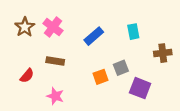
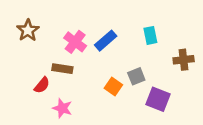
pink cross: (53, 27) -> (75, 42), moved
red semicircle: (27, 76) -> (42, 85), moved
orange square: (101, 77) -> (113, 87), turned -35

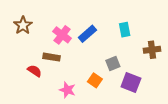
red semicircle: (42, 85) -> (35, 71), turned -96
orange square: (113, 87) -> (95, 80), moved
pink star: (62, 108) -> (67, 90), moved

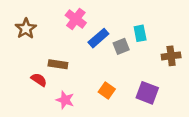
pink cross: (62, 35) -> (76, 19), moved
gray square: (113, 63) -> (121, 46), moved
pink star: (67, 90) -> (65, 100), moved

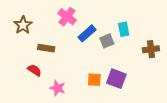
brown rectangle: (58, 64) -> (46, 48), moved
orange square: (107, 90) -> (94, 80), turned -32
purple square: (147, 93) -> (116, 79), moved

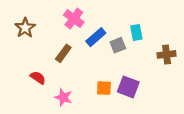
brown rectangle: (46, 48) -> (63, 53), moved, turned -63

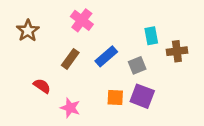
blue rectangle: (96, 37) -> (106, 56), moved
gray square: (118, 45) -> (137, 65), moved
brown cross: (167, 54) -> (177, 51), moved

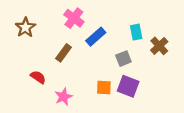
brown cross: (177, 51) -> (159, 46), turned -36
blue rectangle: (106, 56) -> (96, 37), moved
pink star: (70, 108) -> (63, 97), turned 30

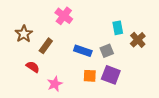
brown star: (25, 27) -> (24, 34), moved
blue rectangle: (96, 37) -> (83, 51), moved, turned 60
brown rectangle: (63, 53) -> (46, 46), moved

